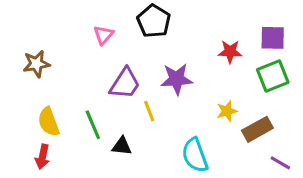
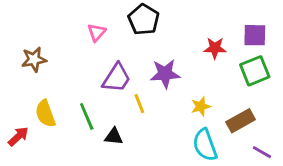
yellow star: (227, 111) -> (201, 106), moved
cyan semicircle: (195, 155) -> (205, 145), moved
red arrow: (42, 157) -> (18, 136), moved, turned -145

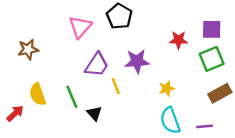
pink triangle: (97, 32) -> (80, 27), size x1.5
brown rectangle: (241, 121) -> (220, 93), moved
black triangle: (114, 136) -> (94, 113), turned 42
purple line: (262, 152) -> (205, 126), moved, turned -35

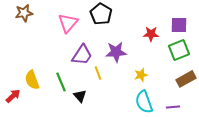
brown star: (28, 49) -> (24, 13), moved

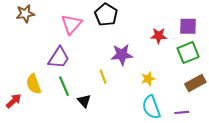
purple trapezoid: (82, 55) -> (59, 58), moved

